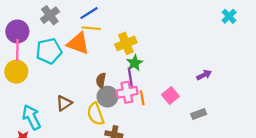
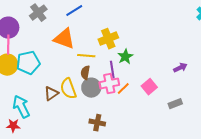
yellow line: (91, 28) -> (86, 56), moved
cyan pentagon: (49, 51) -> (28, 63), moved
green star: (135, 63) -> (125, 57), moved
orange line: (142, 98) -> (123, 89), turned 56
yellow semicircle: (96, 114) -> (68, 89), moved

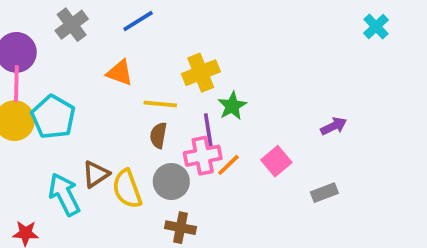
orange triangle: (64, 39) -> (120, 73), size x0.7
cyan pentagon: (28, 63) -> (53, 117), turned -30
gray circle: (91, 88) -> (171, 181), moved
yellow semicircle: (68, 89) -> (127, 189), moved
cyan arrow: (21, 107) -> (64, 194), moved

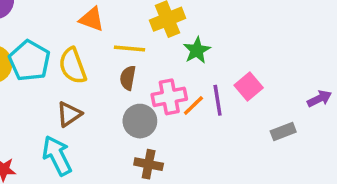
purple arrow: (334, 126) -> (319, 99), moved
purple line: (208, 130) -> (218, 100), moved
pink square: (276, 161) -> (249, 87), moved
yellow semicircle: (127, 189) -> (73, 66), moved
cyan arrow: (64, 194) -> (57, 156), moved

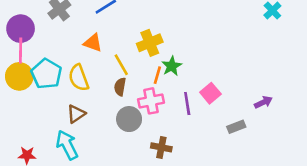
yellow line: (130, 49) -> (121, 65), turned 55
orange line: (193, 105) -> (157, 75), moved, turned -30
brown cross: (149, 164) -> (161, 147), moved

